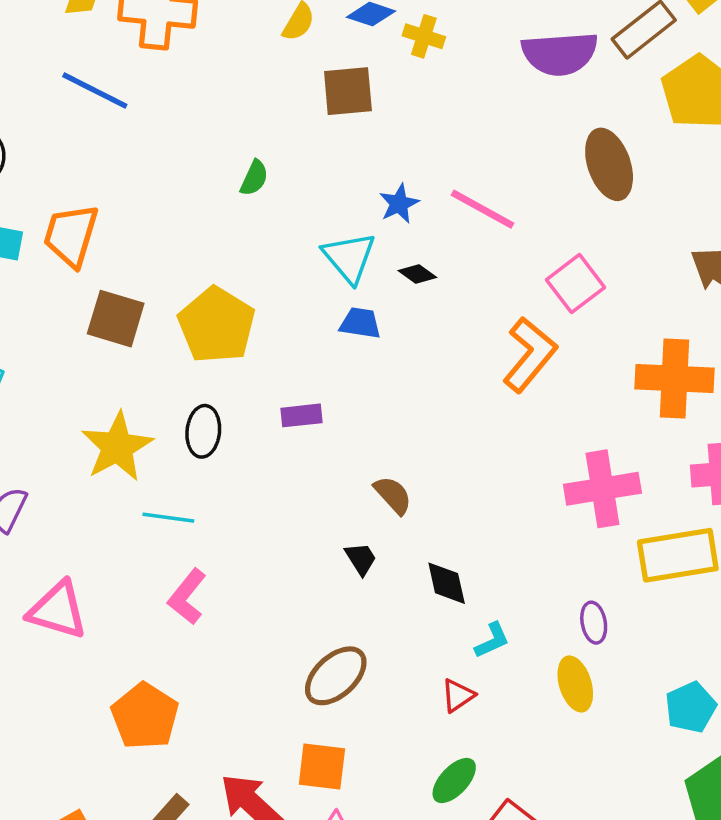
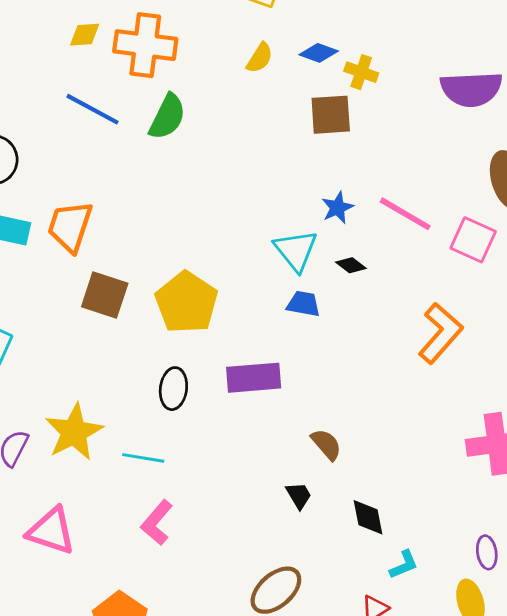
brown square: (348, 91) -> (331, 115), moved
green semicircle: (254, 178) -> (167, 117), moved, size x1.6
pink square: (575, 284) -> (473, 240), moved, turned -30
purple rectangle: (301, 415) -> (254, 378), size x1.6
yellow star: (117, 447) -> (74, 432), moved

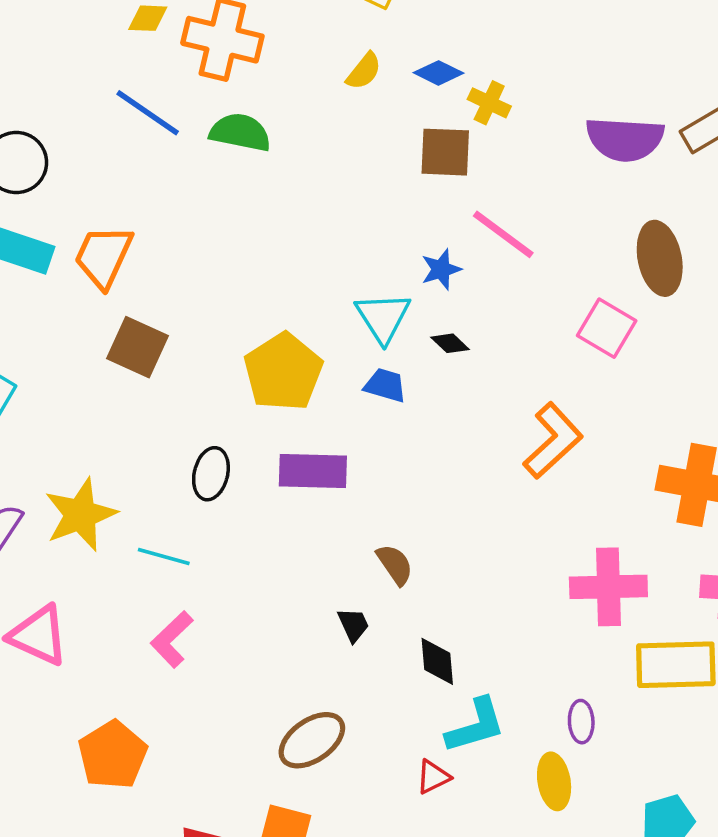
green semicircle: (167, 117) -> (240, 132), turned -111
pink line: (405, 214) -> (503, 234), moved
yellow pentagon: (186, 302) -> (283, 372), moved
cyan L-shape: (404, 565) -> (476, 726), size x1.6

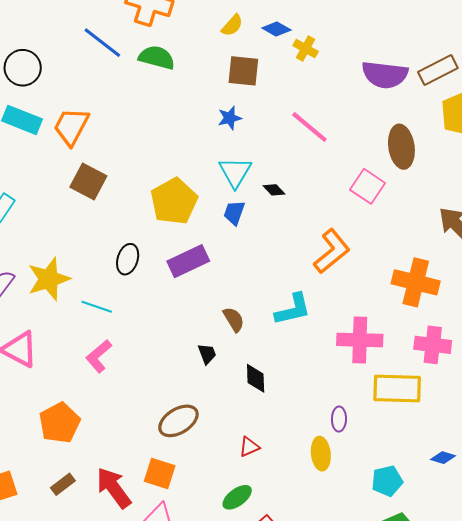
brown square: (445, 152) -> (243, 71), moved
blue star: (441, 269) -> (230, 118), moved
blue trapezoid: (385, 385) -> (234, 213), turned -90
purple rectangle: (313, 471) -> (188, 261), turned -30
cyan L-shape: (476, 726) -> (293, 309), moved

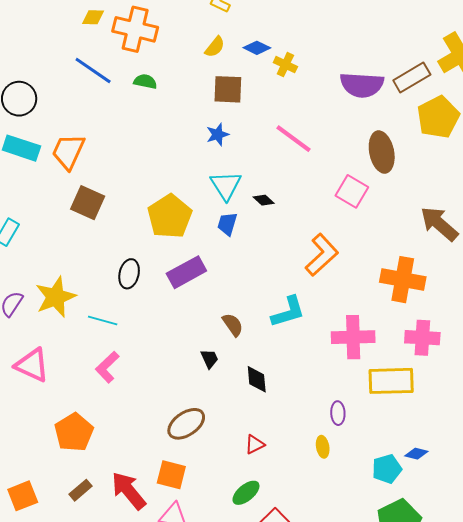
green semicircle: (157, 57) -> (145, 81), size x0.7
yellow ellipse: (321, 454) -> (323, 447), size x0.7
blue diamond: (443, 458) -> (416, 454), moved

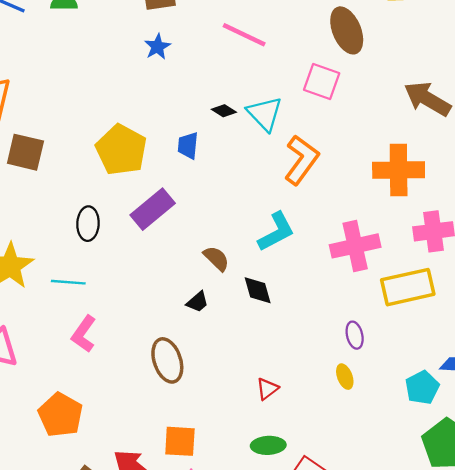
cyan triangle: (226, 185) -> (265, 114), moved
black trapezoid: (209, 359) -> (197, 302), turned 85
black diamond: (257, 379) -> (258, 290), moved
brown ellipse: (186, 424) -> (167, 360), moved, turned -63
green ellipse: (246, 493) -> (268, 445), turned 48

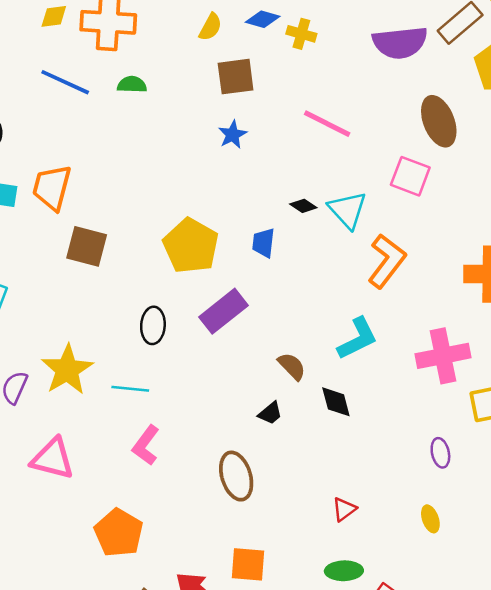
yellow ellipse: (345, 377) -> (430, 519), moved

